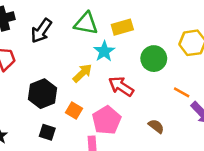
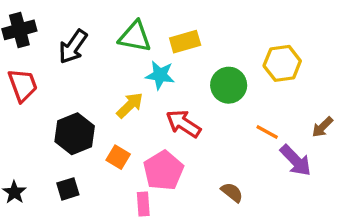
cyan star: (104, 51) -> (160, 75), turned -30
brown semicircle: (156, 126) -> (232, 192), moved
black square: (47, 132) -> (68, 189), moved, turned -35

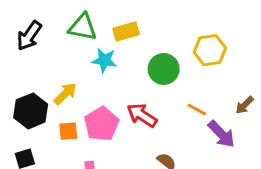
yellow arrow: (130, 105) -> (65, 94), moved
red arrow: (183, 124) -> (142, 115), moved
orange square: (118, 157) -> (68, 131), turned -36
pink pentagon: (163, 171) -> (101, 124), moved

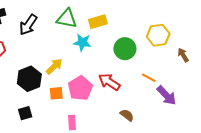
brown arrow: (245, 105) -> (183, 55), moved, turned 104

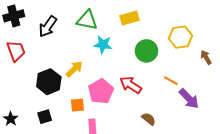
yellow rectangle: (98, 22) -> (129, 18), moved
orange square: (56, 93) -> (77, 105), moved

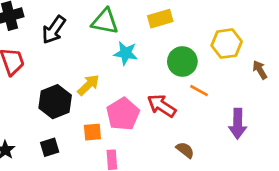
orange line: (171, 81) -> (199, 91), moved
purple arrow: (189, 99) -> (238, 124), turned 45

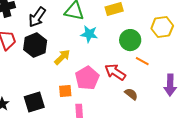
black hexagon: (55, 102) -> (35, 45), moved
black square: (50, 147) -> (34, 102), size x1.5
brown semicircle: (185, 150) -> (131, 94), moved

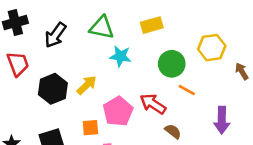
black hexagon: (35, 45) -> (53, 89), moved

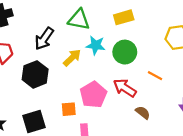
black arrow: (55, 35) -> (44, 39), moved
green circle: (172, 64) -> (125, 52), moved
yellow arrow: (87, 85) -> (72, 58), moved

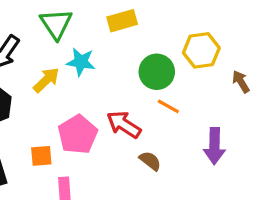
green triangle: (79, 20) -> (56, 24), turned 45
green circle: (125, 52) -> (157, 72), moved

